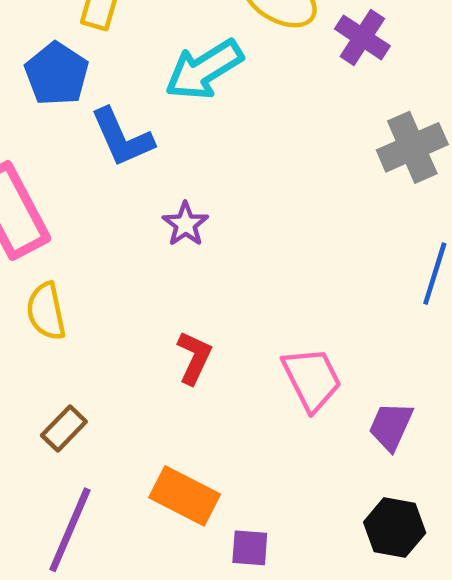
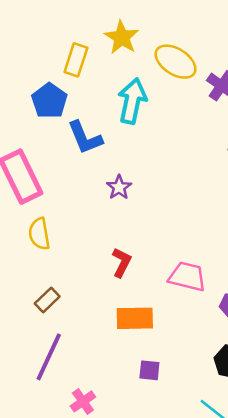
cyan arrow: (204, 70) -> (132, 101), turned 132
pink trapezoid: (312, 379) -> (187, 277), turned -51
orange rectangle: (185, 496) -> (135, 318), moved, turned -30

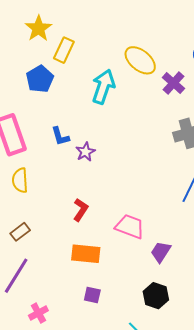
yellow star: (122, 37) -> (39, 28), moved
blue L-shape: (85, 138) -> (60, 136), moved, size x0.7

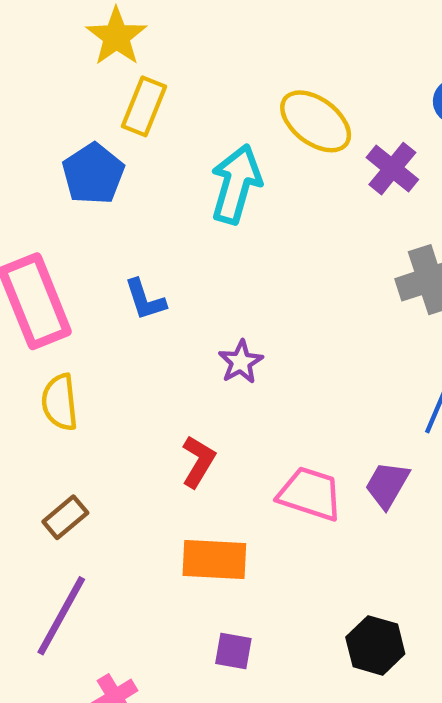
yellow star: (39, 28) -> (116, 37), moved
purple star: (85, 152) -> (241, 362), moved
purple trapezoid: (161, 252) -> (387, 485), moved

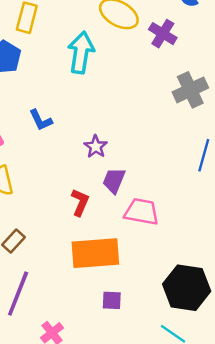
purple trapezoid: (387, 485) -> (114, 181), moved
orange rectangle: (214, 559) -> (95, 253), size x1.4
black hexagon: (375, 645) -> (187, 288), size x1.5

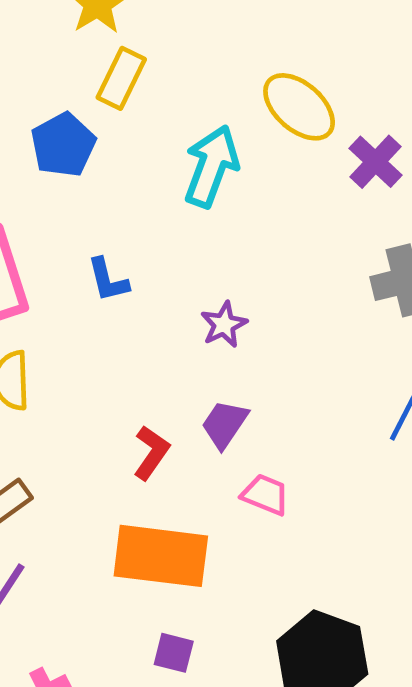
purple star: (96, 147) -> (224, 325), moved
pink trapezoid: (142, 212) -> (265, 495), size x0.7

